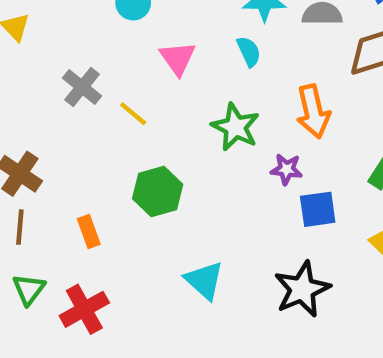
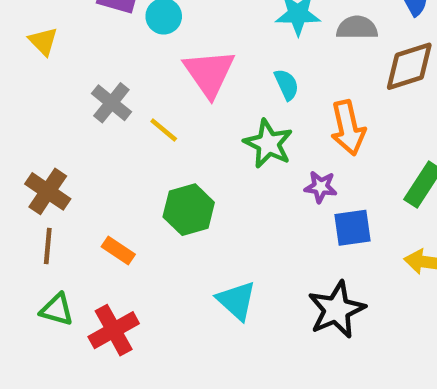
cyan semicircle: (249, 51) -> (287, 85), moved
pink triangle: (178, 58) -> (209, 73), size x1.4
orange rectangle: (89, 231) -> (118, 251), turned -36
green triangle: (29, 289) -> (57, 310), turned -51

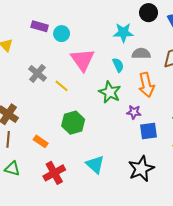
gray semicircle: (357, 28) -> (141, 53), moved
red cross: (114, 330) -> (54, 173), moved

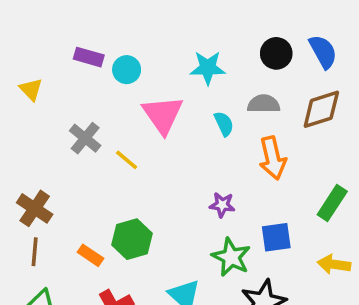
black circle: (149, 13) -> (276, 53), moved
cyan star: (123, 33) -> (208, 68), moved
green star: (110, 92) -> (231, 257), moved
purple star: (134, 112) -> (222, 205), moved
green hexagon: (73, 123) -> (132, 239), moved

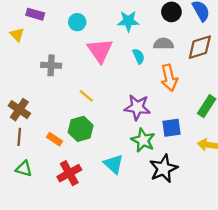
purple rectangle: (89, 57) -> (35, 14), moved
gray cross: (85, 138) -> (51, 65), turned -36
yellow line: (127, 160) -> (86, 96), moved
purple star: (222, 205) -> (137, 107), size x1.6

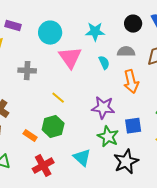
cyan circle: (77, 22) -> (50, 33), size x1.5

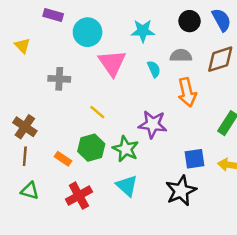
purple rectangle: (13, 26) -> (53, 15), moved
blue square: (133, 126) -> (194, 159), moved
green star: (108, 137) -> (126, 149), moved

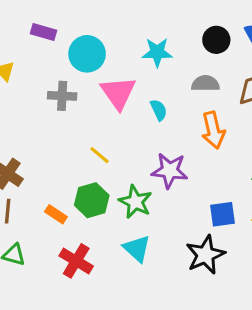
cyan semicircle: (154, 69) -> (159, 110), moved
gray cross: (59, 79) -> (62, 96), moved
red cross: (79, 196) -> (76, 261), turned -30

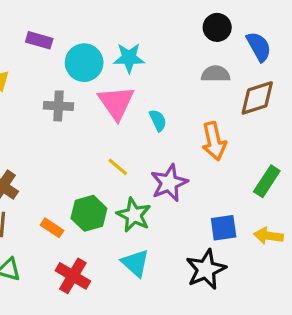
black circle: (216, 40) -> (217, 27), moved
cyan star: (157, 52) -> (129, 58), moved
gray semicircle: (205, 83) -> (216, 74), moved
yellow line: (100, 155) -> (118, 167), moved
purple star: (170, 171) -> (169, 183), turned -30

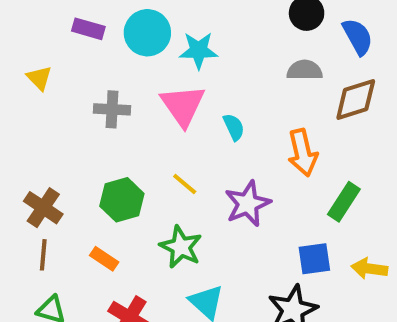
cyan circle: (84, 63) -> (147, 33), moved
green rectangle: (267, 181) -> (344, 202), moved
green hexagon: (89, 213) -> (122, 200), moved
green star: (134, 215) -> (181, 247), moved

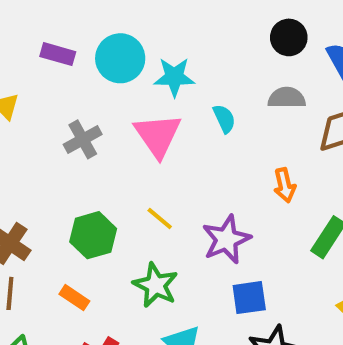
gray cross: (112, 109) -> (83, 139), turned -32
cyan semicircle: (234, 127) -> (224, 119), moved
orange arrow: (303, 153) -> (285, 185), size x0.7
blue square: (314, 259) -> (249, 298), moved

